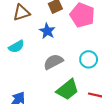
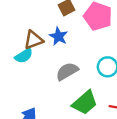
brown triangle: (21, 13) -> (34, 40), moved

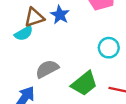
gray semicircle: (67, 71) -> (47, 69), moved

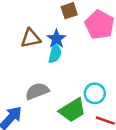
cyan semicircle: (24, 33) -> (55, 53), moved, turned -54
cyan circle: (109, 48) -> (95, 93), moved

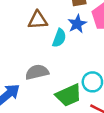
blue star: (56, 39) -> (77, 24), moved

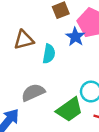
blue star: (77, 24) -> (75, 37), moved

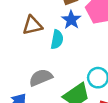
blue star: (75, 37) -> (71, 20), moved

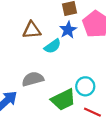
cyan semicircle: (57, 39) -> (53, 46), turned 36

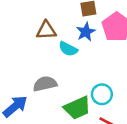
cyan semicircle: (53, 46) -> (68, 49), turned 60

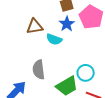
gray semicircle: (45, 84) -> (39, 70), turned -78

